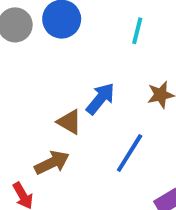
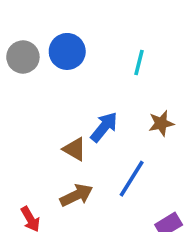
brown arrow: (52, 163) -> (76, 195), moved

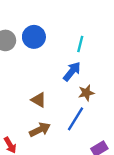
brown star: (161, 123) -> (86, 93), moved
blue arrow: (104, 127) -> (72, 71), moved

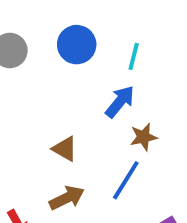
blue circle: (34, 37) -> (77, 45), moved

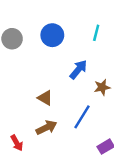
cyan line: (134, 56) -> (96, 33), moved
brown star: (143, 137) -> (102, 87), moved

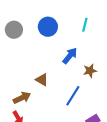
brown arrow: (46, 128) -> (22, 98), moved

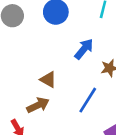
brown arrow: (22, 98) -> (38, 105), moved

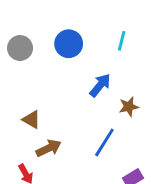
brown triangle: (48, 80) -> (31, 120), moved

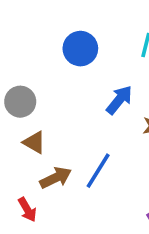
gray circle: (20, 48) -> (20, 102), moved
blue line: (104, 142) -> (98, 171), moved

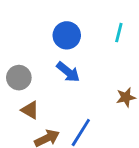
blue arrow: (119, 100) -> (68, 72), moved, turned 90

